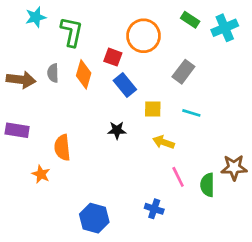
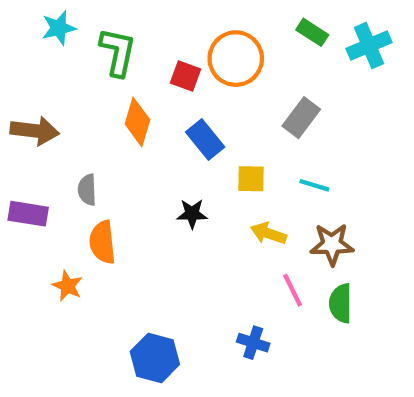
red square: (113, 57) -> (185, 76), moved
gray semicircle: (53, 73) -> (87, 190), moved
brown star: (234, 168) -> (332, 244), moved

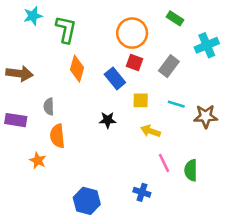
cyan cross: (369, 45) -> (207, 45), moved
red square: (185, 76) -> (135, 62), moved
brown star: (332, 244) -> (206, 116), moved

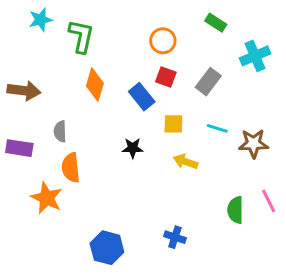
orange circle: (132, 33) -> (163, 41), size x0.7
orange star: (38, 160) -> (47, 198), size x1.5
pink line: (164, 163) -> (269, 201), moved

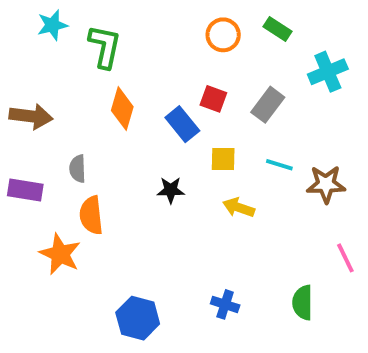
orange circle: (163, 41) -> (223, 35), moved
green semicircle: (235, 210) -> (303, 303), moved

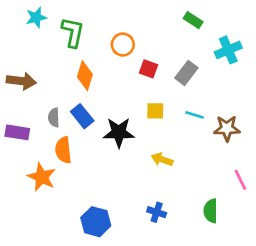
orange circle: (223, 35) -> (123, 45), moved
blue rectangle: (182, 124) -> (82, 116), moved
black star: (171, 190) -> (119, 132), size x1.6
yellow arrow: (239, 207) -> (162, 159), moved

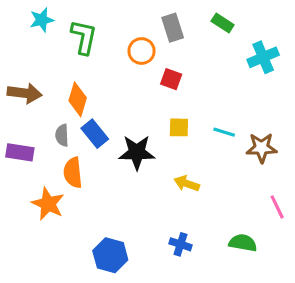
gray rectangle: (186, 73) -> (173, 28), moved, turned -55
orange diamond: (85, 76) -> (78, 99), moved
green semicircle: (211, 211) -> (243, 243), turned 100

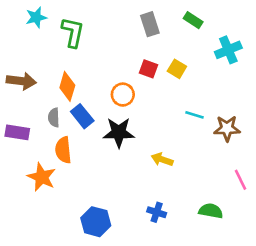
orange circle: (141, 51) -> (123, 95), moved
yellow square: (179, 127) -> (177, 69), moved, turned 30

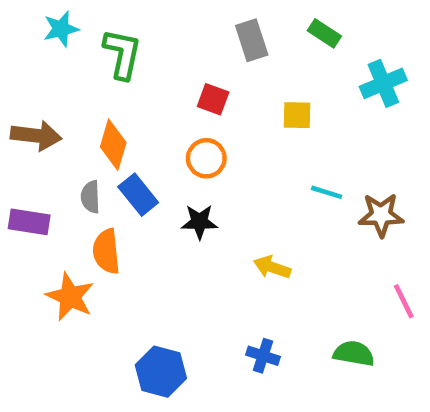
red square: (148, 69) -> (213, 99), moved
yellow square: (177, 69) -> (297, 115), turned -30
black star: (119, 132) -> (199, 222), size x0.7

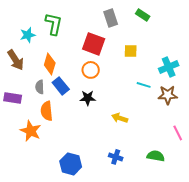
cyan star: (61, 29) -> (28, 35), moved
cyan cross: (383, 83) -> (169, 67), moved
red square: (213, 99) -> (94, 44), size x1.6
brown arrow: (36, 136) -> (16, 60), turned 50

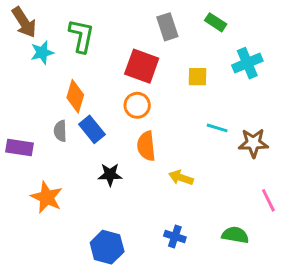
brown arrow: (16, 60) -> (24, 22), moved
cyan cross: (169, 67) -> (247, 63), moved
black star: (88, 98) -> (110, 175), moved
orange semicircle: (47, 111) -> (146, 146), moved

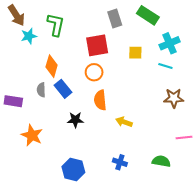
green rectangle: (216, 22) -> (148, 15), size x1.5
red square: (142, 66) -> (97, 45), turned -30
cyan line: (217, 128) -> (165, 66), moved
pink line: (268, 200) -> (184, 137), turned -70

